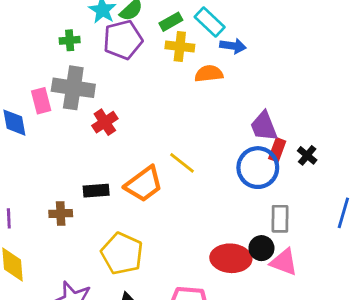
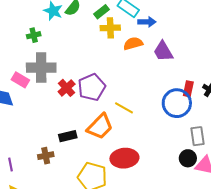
purple pentagon: (123, 40) -> (92, 87), moved
pink rectangle: (41, 101) -> (20, 80), turned -36
purple trapezoid: (264, 126) -> (163, 51), moved
red ellipse: (231, 258) -> (124, 158), moved

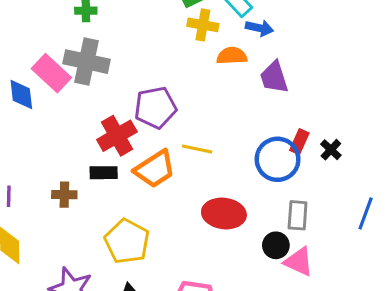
pink rectangle: (20, 80) -> (51, 73), size x1.4
red cross: (67, 88) -> (117, 136), moved, size x1.4
yellow line: (124, 108) -> (197, 149), turned -30
red ellipse: (124, 158) -> (224, 213), moved

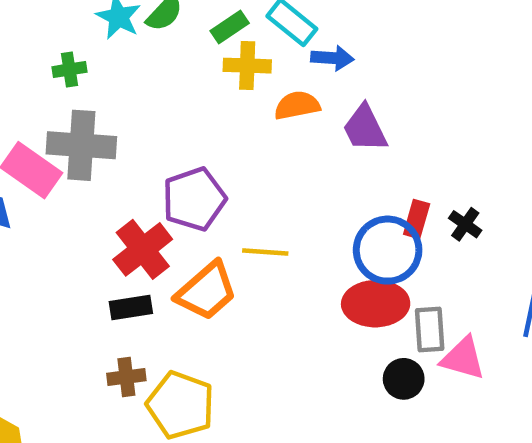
brown cross: (64, 195) -> (126, 377), moved
red ellipse: (224, 213) -> (376, 304), moved
pink triangle: (299, 262) -> (463, 358), moved

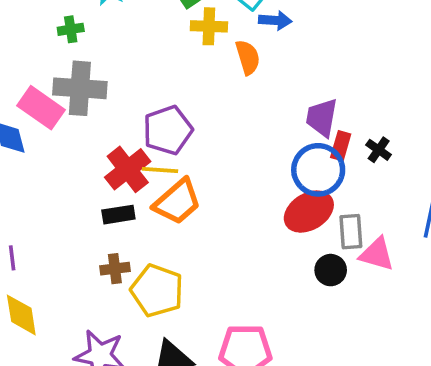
orange semicircle: (297, 105) -> (248, 57), turned 84
purple trapezoid: (365, 128) -> (322, 118), moved, turned 36
yellow line: (265, 252) -> (160, 170), moved
red ellipse: (376, 304) -> (309, 212), turned -30

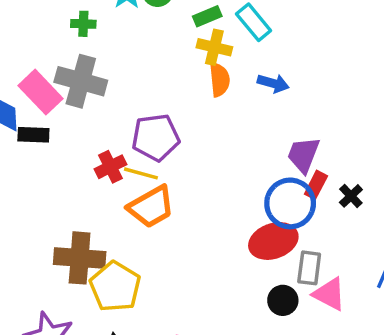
blue arrow: (275, 20) -> (273, 83), moved
orange semicircle: (248, 57) -> (219, 80), moved
red cross: (128, 169) -> (110, 167), size x0.7
black rectangle: (118, 215) -> (33, 135), moved
brown cross: (115, 269) -> (80, 258), size x1.8

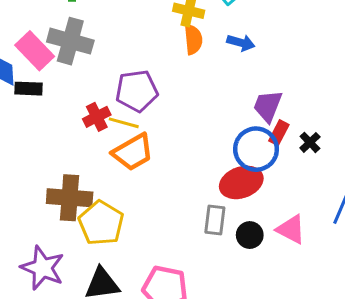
gray rectangle: (309, 268) -> (215, 220), moved

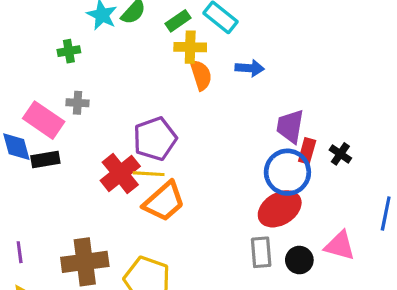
gray cross: (70, 41) -> (78, 103), size x0.5
red cross: (97, 117) -> (120, 173), size x1.4
brown cross: (70, 198) -> (85, 262), moved

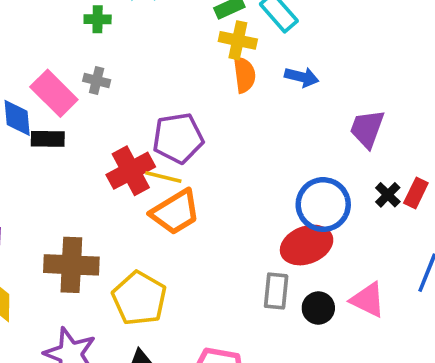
purple trapezoid: (290, 126) -> (367, 129), moved
red rectangle: (307, 151) -> (416, 193), moved

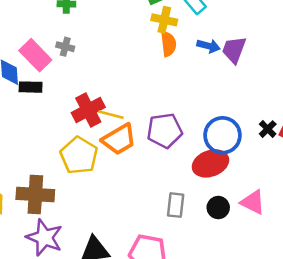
purple trapezoid: (367, 129) -> (234, 50), moved
purple pentagon: (178, 138) -> (165, 131), moved
brown cross: (71, 265) -> (35, 195), moved
gray rectangle: (276, 291) -> (176, 205), moved
yellow pentagon: (139, 298) -> (79, 155), moved

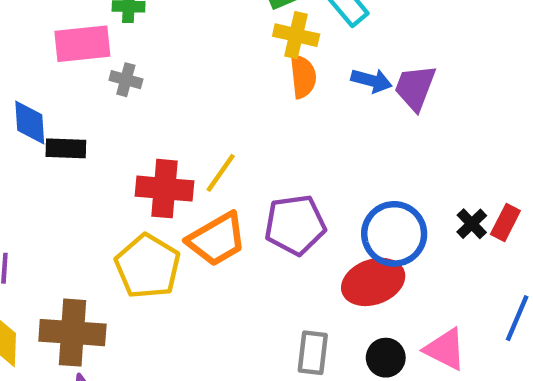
pink rectangle: (35, 55) -> (82, 44), moved, turned -52
red cross: (88, 110) -> (165, 189), turned 32
yellow line: (111, 115) -> (221, 173), moved, turned -70

